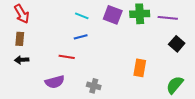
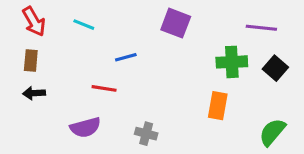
green cross: (140, 14) -> (232, 62), moved
cyan line: (82, 16) -> (84, 25), moved

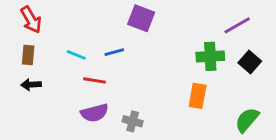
purple square: (176, 23) -> (141, 18), moved
cyan line: (84, 25) -> (76, 55), moved
purple line: (261, 28) -> (237, 25), turned -36
purple semicircle: (85, 127) -> (95, 113), moved

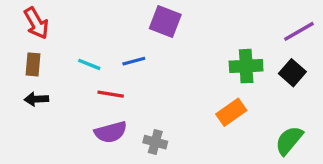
purple line: (237, 25) -> (299, 31), moved
orange rectangle: (198, 96) -> (231, 112), turned 45

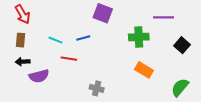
purple line: (299, 31) -> (163, 17), moved, turned 30
green cross: (246, 66) -> (139, 37), moved
orange rectangle: (231, 112) -> (144, 70), turned 66
purple semicircle: (111, 132) -> (39, 76), moved

